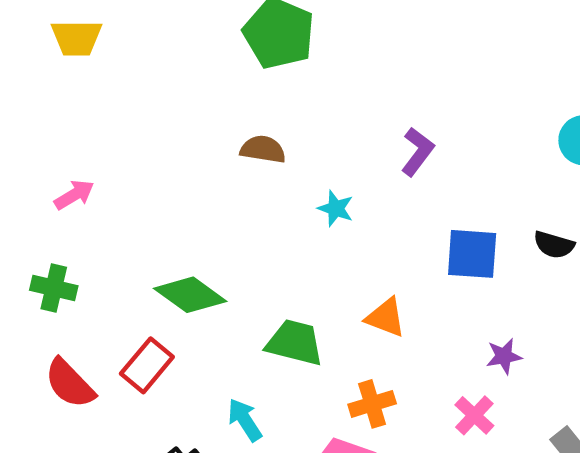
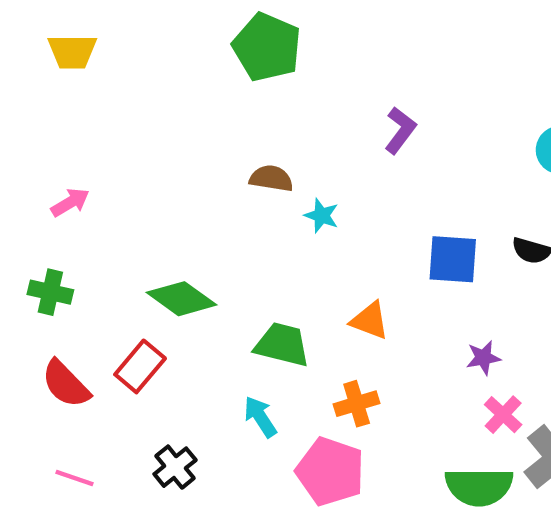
brown semicircle: (263, 149) -> (271, 178), moved
purple L-shape: (418, 152) -> (400, 130), moved
pink cross: (474, 415) -> (503, 415), moved
cyan arrow: (245, 420) -> (260, 417), moved

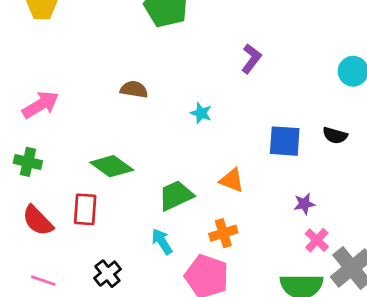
brown semicircle: (271, 178) -> (134, 89), moved
pink arrow: (70, 202) -> (40, 105), size x1.5
green trapezoid: (282, 345) -> (176, 195), turned -39
red rectangle: (140, 366) -> (85, 209), turned -36

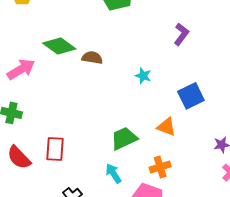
blue square: (285, 141) -> (191, 96), moved, turned -30
green diamond: (112, 166) -> (59, 46), moved

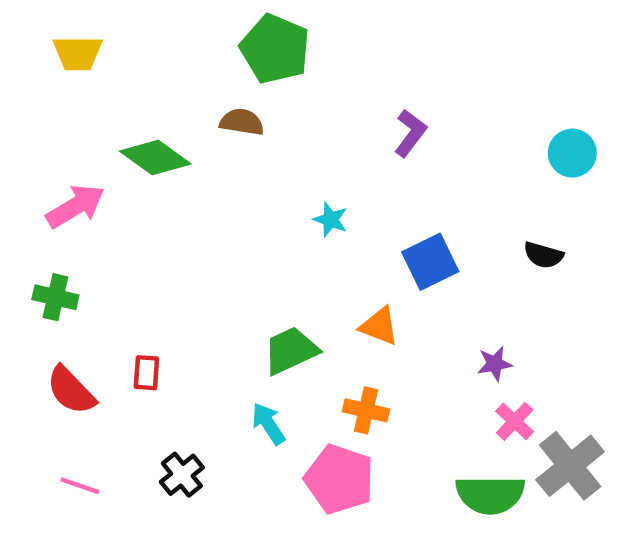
brown semicircle: (92, 58) -> (242, 122), moved
red rectangle: (55, 149) -> (146, 373), size x0.7
orange cross: (160, 167) -> (366, 410), turned 30

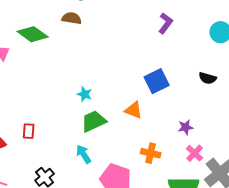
purple L-shape: (410, 133) -> (166, 23), moved
cyan star: (331, 220) -> (85, 94), moved
orange cross: (366, 410) -> (151, 153), moved

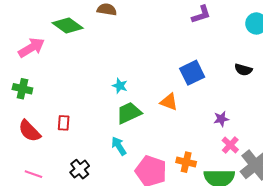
purple L-shape: (166, 23) -> (201, 14), turned 35
orange cross: (151, 153) -> (186, 162), moved

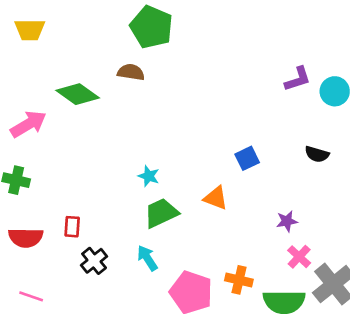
purple L-shape: (201, 14) -> (298, 79), moved
blue square: (192, 73) -> (247, 158), size x0.7
red semicircle: (29, 131) -> (26, 238), turned -45
black cross: (80, 169) -> (94, 261), moved

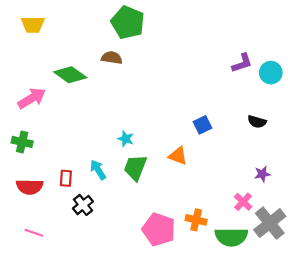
green trapezoid: (161, 213) -> (135, 168), turned -44
purple star: (287, 221) -> (262, 174), moved
cyan arrow: (147, 258) -> (98, 170), moved

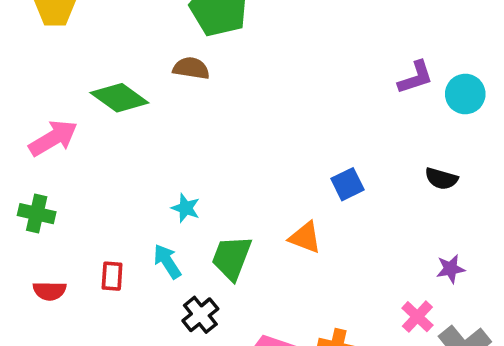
cyan star: (126, 139) -> (186, 208), moved
red semicircle: (30, 187) -> (50, 291), size x0.7
black cross: (83, 205) -> (200, 315), moved

